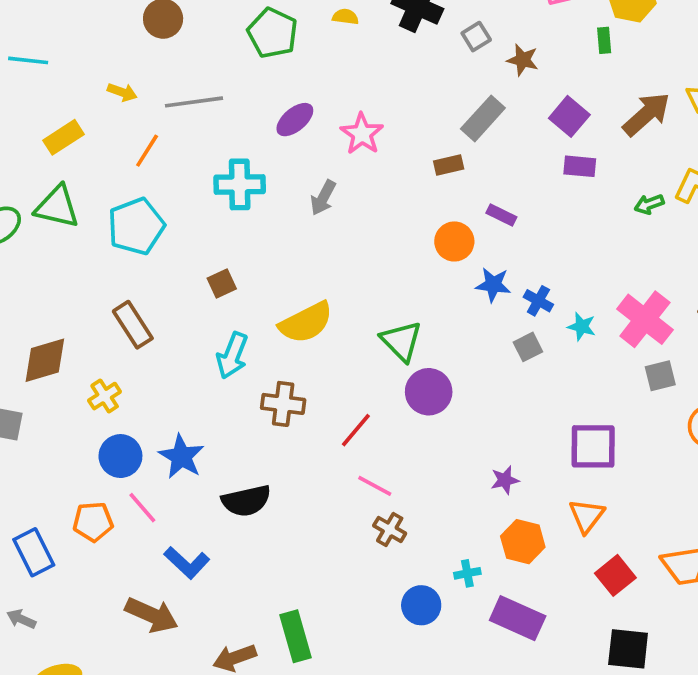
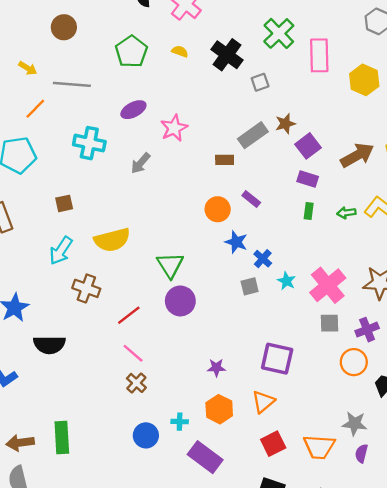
green rectangle: (604, 40) -> (309, 211), moved
brown star: (523, 60) -> (285, 124), moved, turned 30

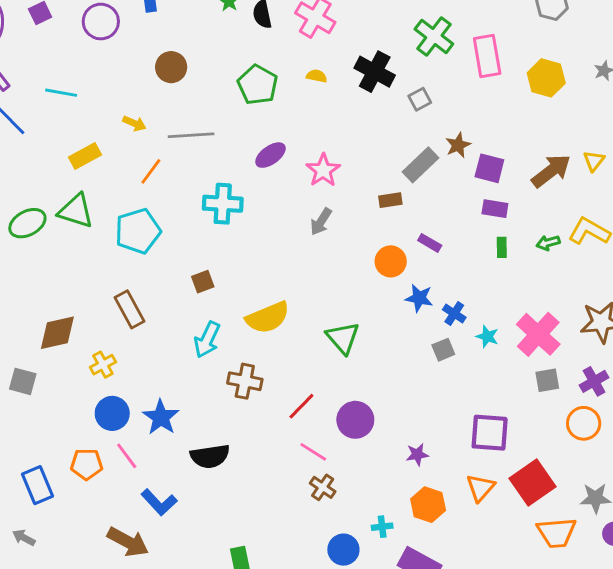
purple square: (308, 146) -> (489, 168), turned -30
gray arrow: (140, 163) -> (321, 222), moved
purple circle: (180, 301) -> (355, 420), moved
red square: (273, 444) -> (533, 482), moved, size x1.4

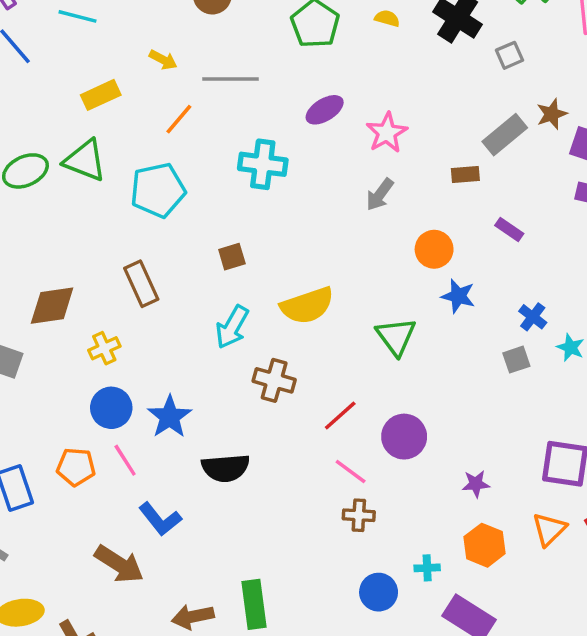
orange circle: (391, 261) -> (434, 249), moved
blue star: (419, 298) -> (458, 296), moved
brown cross: (323, 487) -> (359, 515), turned -35

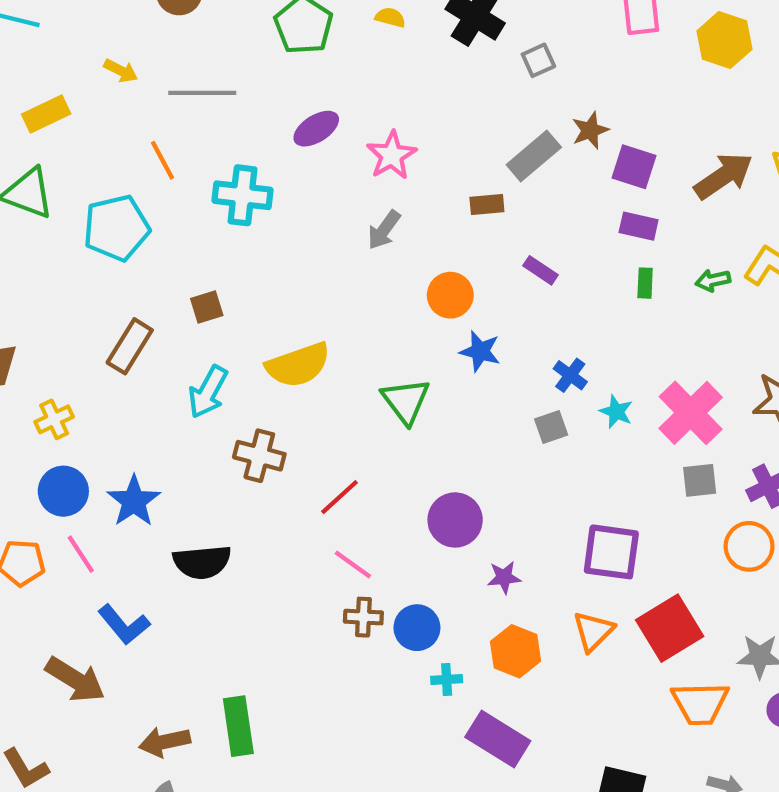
orange line: (179, 119) -> (163, 160), moved, turned -68
brown rectangle: (141, 284) -> (130, 346), moved, turned 57
purple circle: (404, 437) -> (455, 520), moved
blue circle: (379, 592) -> (417, 628), moved

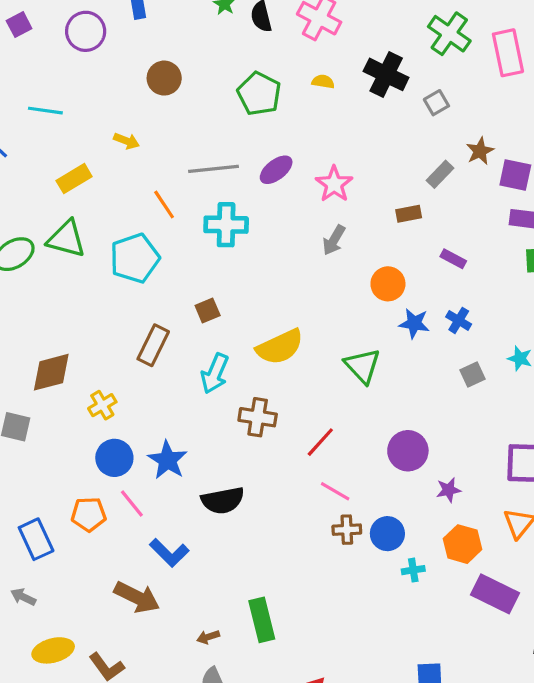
gray line: (202, 93) -> (214, 169), moved
gray rectangle: (534, 156) -> (440, 174), size x0.7
blue cross: (570, 375) -> (459, 320), moved
purple rectangle: (498, 739) -> (495, 594), moved
brown arrow: (165, 742) -> (208, 637), size x0.6

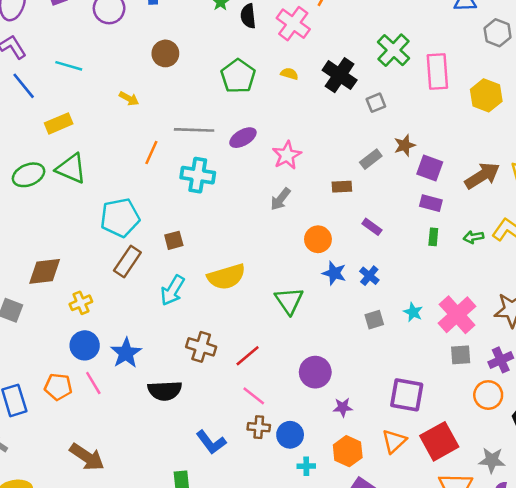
yellow rectangle: (74, 179) -> (59, 123), moved
orange line: (164, 205) -> (151, 152), turned 50
cyan pentagon: (135, 258) -> (120, 218), moved
brown cross: (258, 417) -> (201, 347), moved
blue L-shape: (169, 553) -> (211, 442), moved

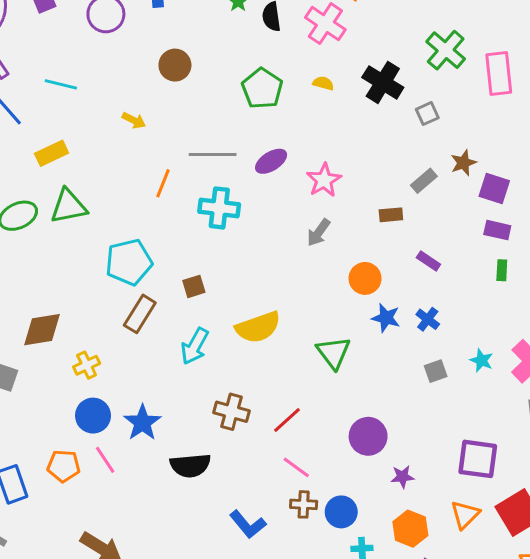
green triangle: (71, 169) -> (69, 206), turned -32

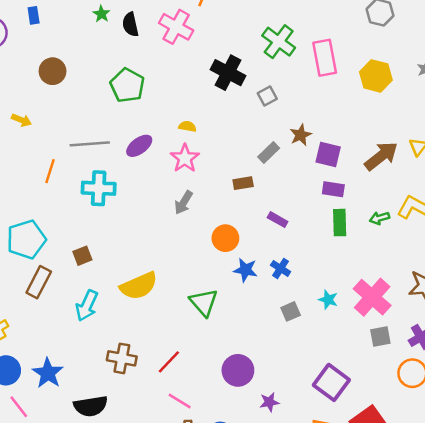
yellow semicircle: (323, 83) -> (187, 126), moved
green rectangle: (502, 270) -> (340, 223), size x1.5
purple square: (478, 459) -> (331, 382), turned 33

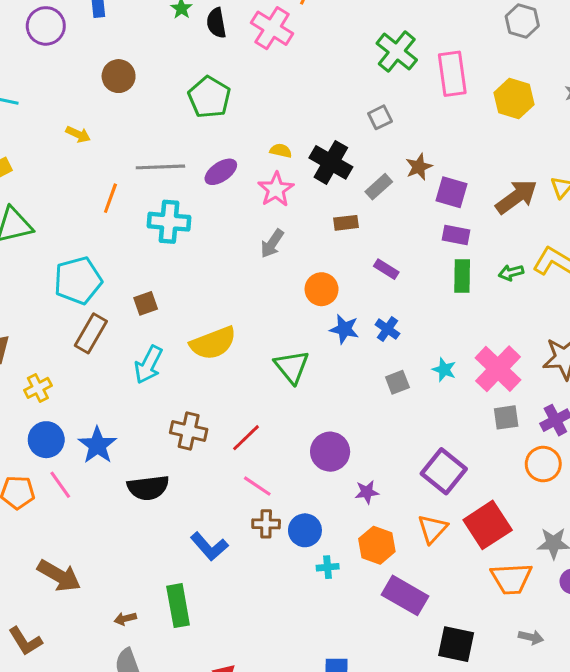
black cross: (228, 73) -> (331, 162), moved

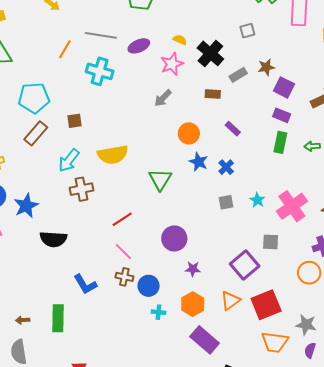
gray square: (506, 417) -> (271, 242), moved
brown cross: (189, 431) -> (81, 189), moved, turned -35

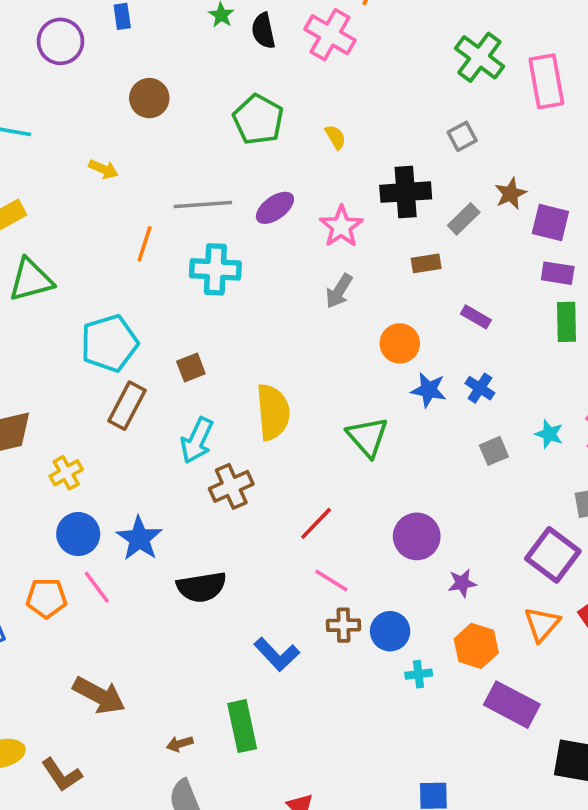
yellow semicircle: (180, 40) -> (335, 137), moved, turned 48
black cross: (210, 53) -> (406, 192), turned -32
yellow semicircle: (113, 155) -> (273, 412), turned -72

